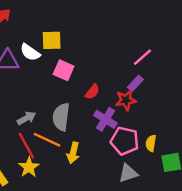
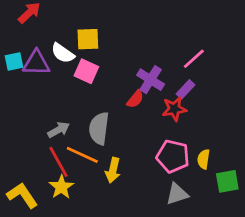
pink square: (64, 70) -> (86, 71), moved
purple cross: (105, 119) -> (151, 80), moved

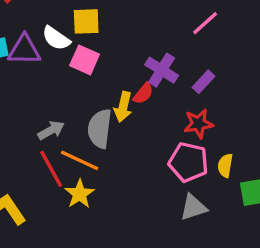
pink line: (194, 59) -> (205, 23), moved
red star: (174, 109) -> (198, 124), moved
yellow arrow: (113, 170) -> (123, 107), moved
yellow star: (61, 187) -> (80, 194), moved

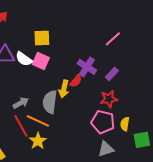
white semicircle: (56, 38) -> (24, 59), moved

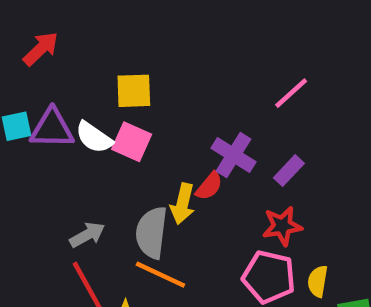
orange line: (38, 121) -> (160, 275), moved

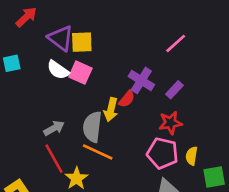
purple triangle: (52, 128) -> (61, 38), moved, turned 36

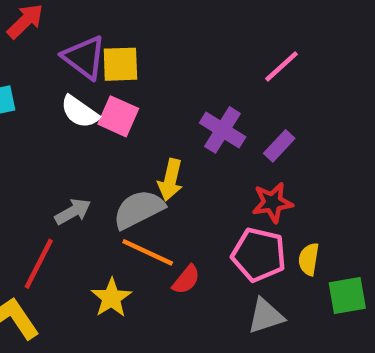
red semicircle: (127, 99) -> (186, 280), moved
gray semicircle: (92, 127) -> (139, 209), turned 56
red line: (54, 159) -> (39, 264), moved, turned 56

